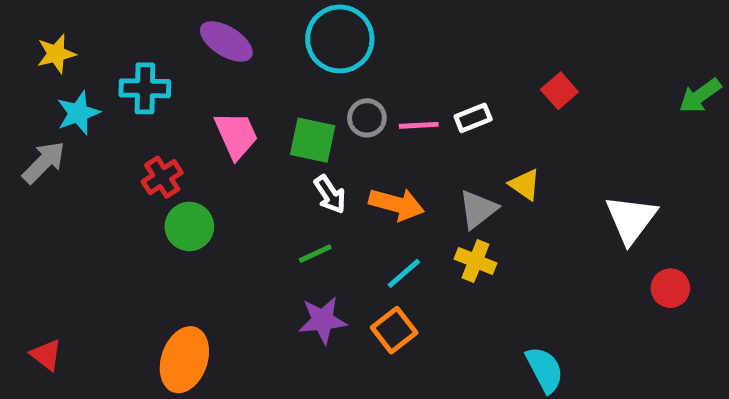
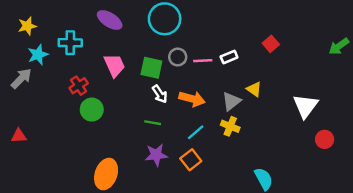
green line: (315, 254) -> (153, 123), turned 35
red triangle: (46, 355) -> (19, 136), moved, turned -42
orange ellipse: (184, 360) -> (106, 174), moved

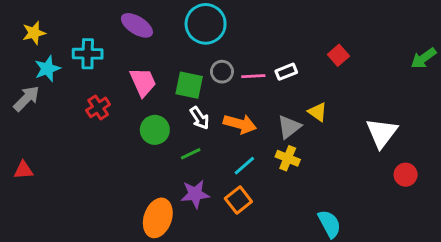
green circle: (92, 110) -> (155, 130), moved
green line: (153, 123) -> (191, 154), turned -35
orange ellipse: (106, 174) -> (158, 218), moved

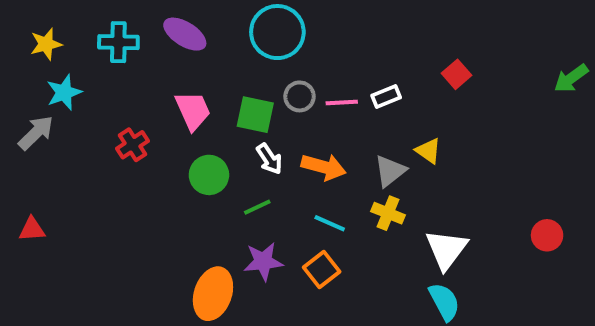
cyan cross: (88, 54) -> (118, 42), moved
white triangle: (382, 133) -> (446, 249), moved
cyan line: (244, 166) -> (330, 223), turned 65

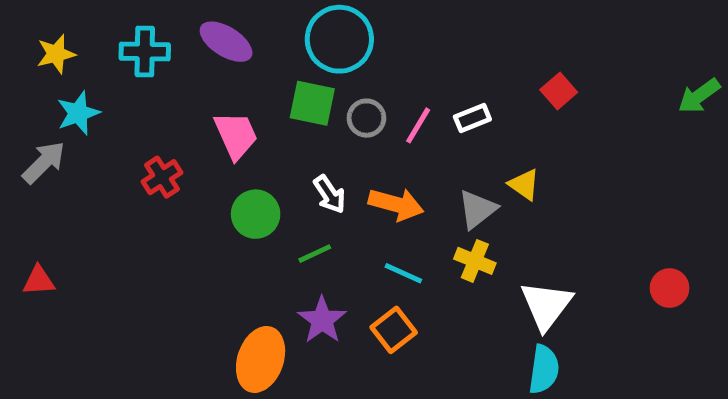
pink line: (342, 102) -> (418, 125), turned -56
green square: (255, 115) -> (312, 103), moved
purple star: (263, 261) -> (322, 320), turned -30
cyan semicircle: (444, 302) -> (544, 369), turned 36

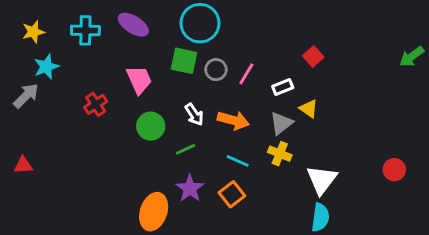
red square: (559, 91) -> (313, 57), moved
white rectangle: (472, 118) -> (283, 87), moved

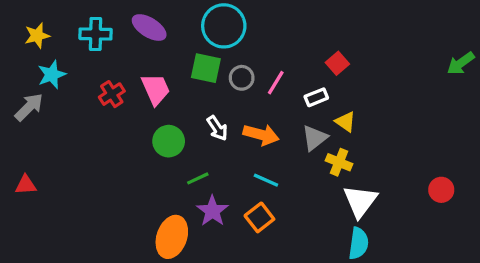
red square: (313, 57) -> (337, 63), moved
red cross: (96, 104) -> (112, 94), moved
green line: (186, 149) -> (198, 178), moved
yellow cross: (280, 154) -> (339, 162), moved

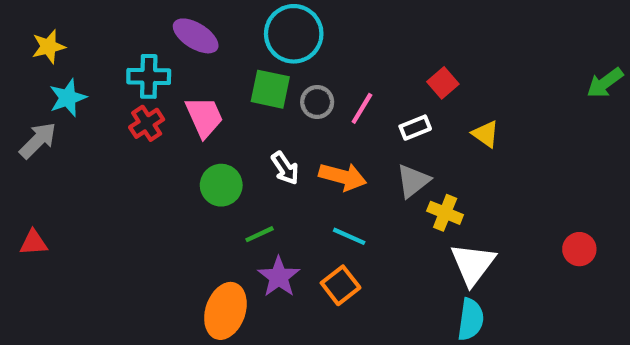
cyan cross: (96, 34) -> (149, 76), moved
yellow triangle: (346, 122) -> (486, 134), moved

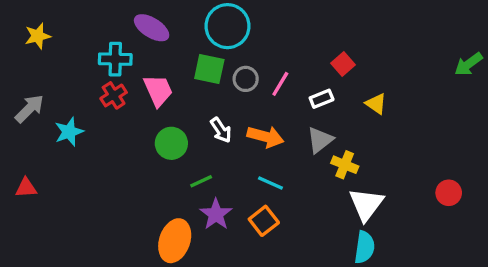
cyan star: (68, 98) -> (69, 132), moved

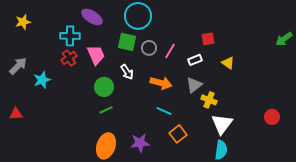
red square: (343, 64) -> (208, 39), turned 32
white arrow: (221, 130) -> (127, 72), moved
green line: (201, 181) -> (106, 110), moved
purple star: (216, 214) -> (140, 143), moved, turned 30
orange square: (264, 221) -> (178, 134), moved

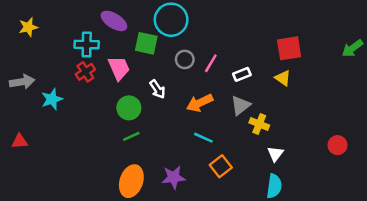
red square: (208, 39) -> (289, 48), moved, size x1.5
green square: (127, 42) -> (146, 43), moved
gray arrow: (18, 66) -> (22, 82), turned 36
orange arrow: (161, 83) -> (200, 103), turned 140
white triangle: (222, 124) -> (275, 154), size x0.6

